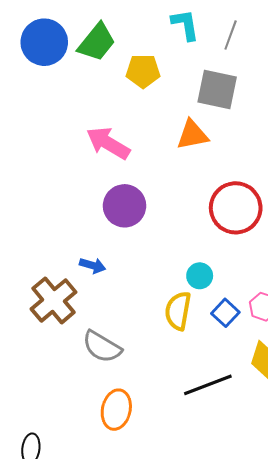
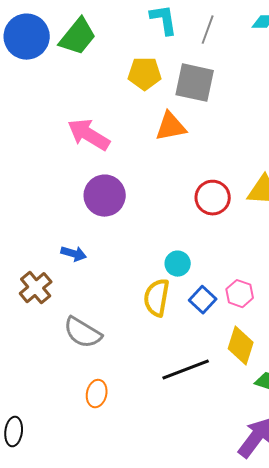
yellow pentagon: (143, 71) -> (145, 74), moved
red circle: (236, 208) -> (213, 198), size x0.7
brown cross: (54, 300) -> (36, 288), size x0.7
orange ellipse: (116, 410) -> (97, 394), size x0.7

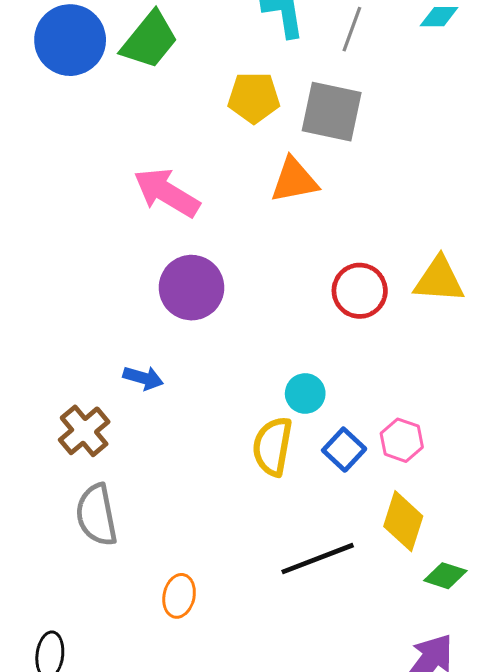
gray semicircle: (83, 333) -> (97, 515), moved, turned 48

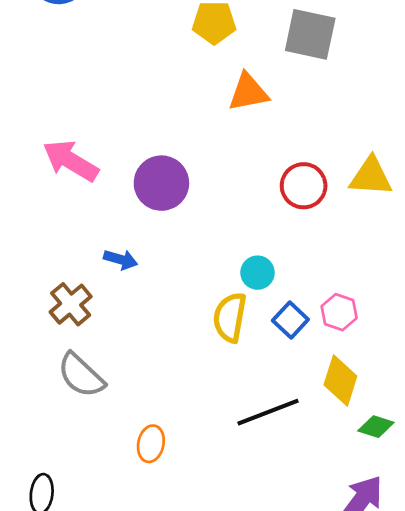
gray square: (332, 112) -> (310, 34), moved
pink arrow: (167, 193) -> (71, 161), moved
gray semicircle: (97, 515) -> (81, 375), turned -36

